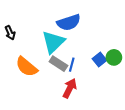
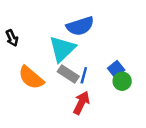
green circle: (114, 57) -> (122, 81), moved

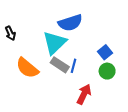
blue square: (116, 69) -> (105, 52), moved
red arrow: (81, 103) -> (84, 94), moved

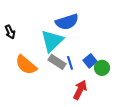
blue square: (105, 52) -> (90, 61), moved
blue line: (73, 66) -> (70, 63), turned -32

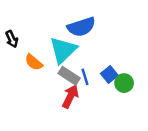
orange semicircle: (26, 65) -> (34, 62), moved, size x0.7
red arrow: (80, 90) -> (70, 96), moved

